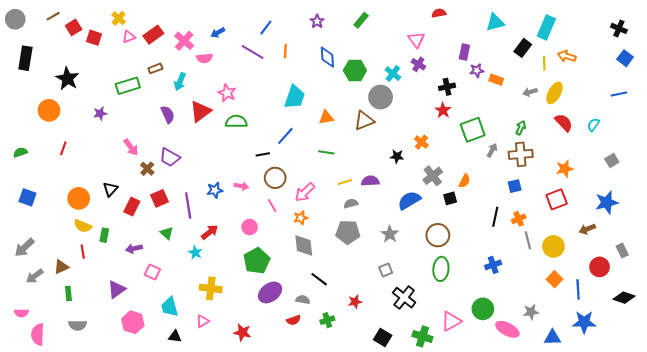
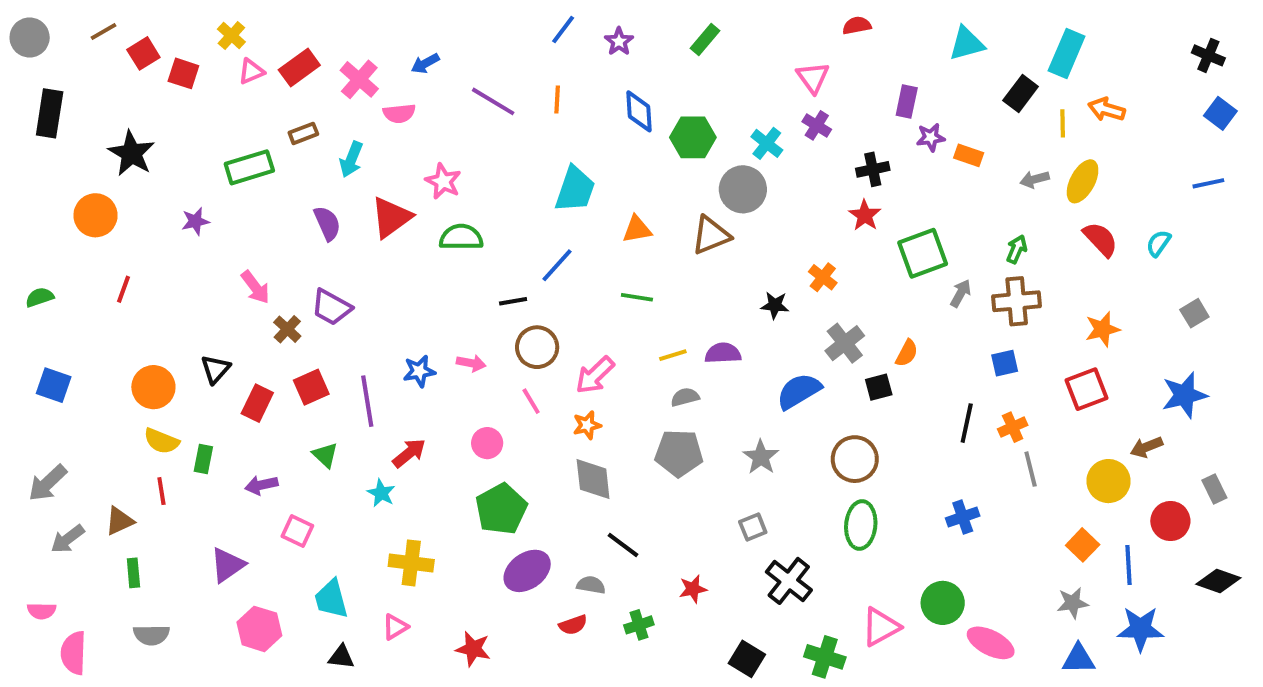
blue line: (266, 27) -> (563, 29), moved
yellow circle: (553, 246) -> (1109, 481), moved
gray star: (531, 312) -> (1073, 603), moved

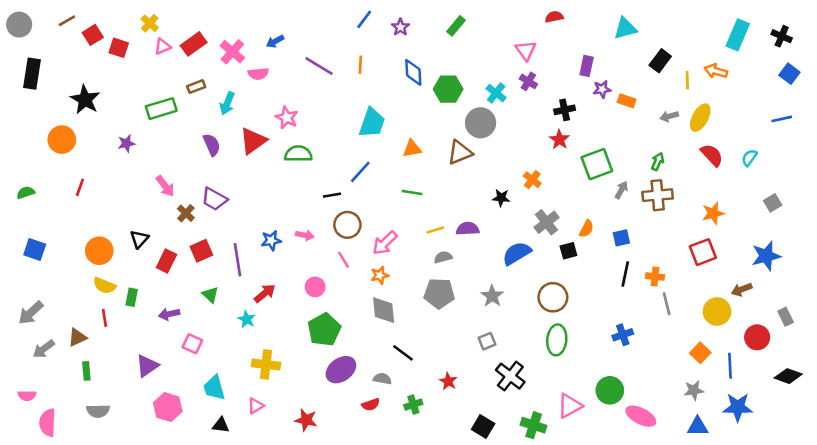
cyan rectangle: (1067, 53) -> (738, 35), moved
blue square: (1005, 363) -> (621, 238), moved
orange cross: (1013, 427) -> (655, 277), turned 30
red star: (693, 589) -> (448, 381), turned -30

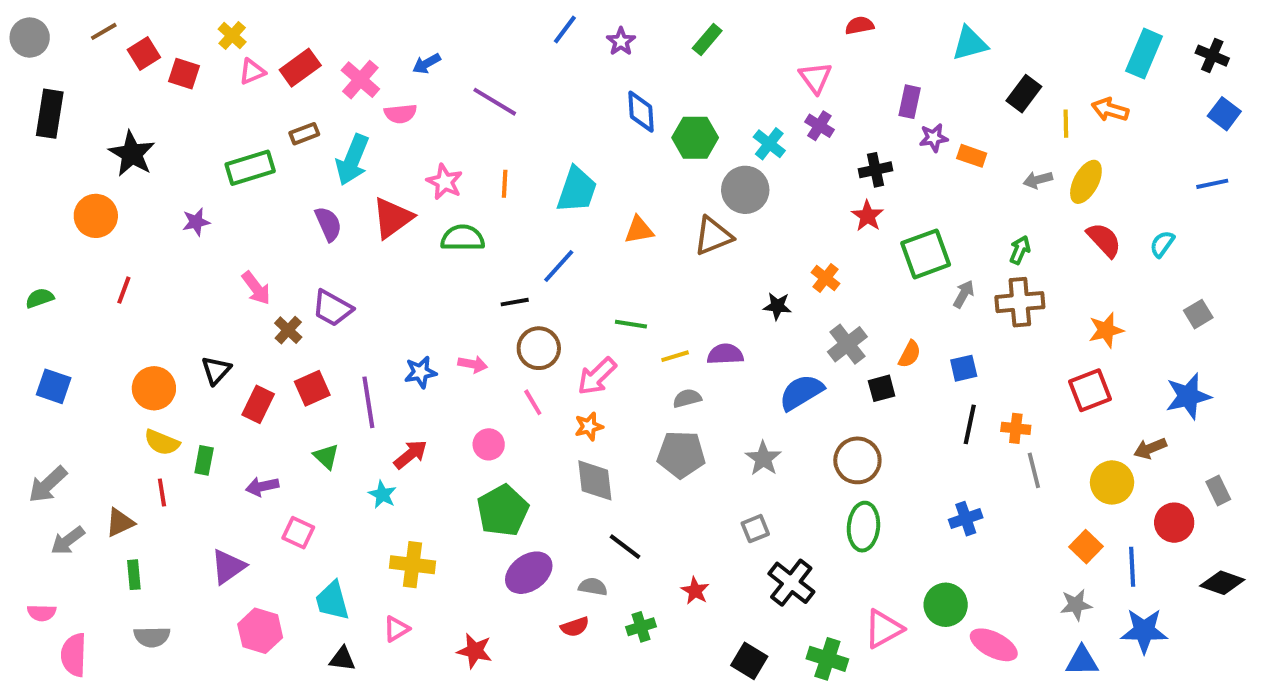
orange line: (360, 65) -> (505, 184), moved
cyan arrow: (227, 103) -> (352, 160), size x1.4
green line: (412, 193) -> (631, 324), moved

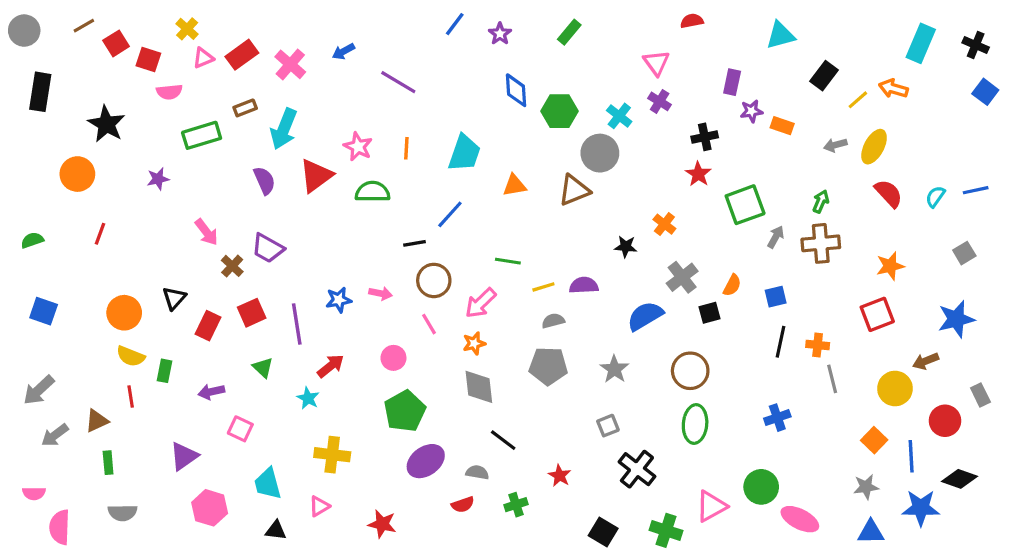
pink semicircle: (400, 114) -> (169, 92), moved
yellow line: (1066, 124) -> (858, 100), turned 50
blue line: (1212, 184) -> (976, 190), moved
black diamond: (1222, 583) -> (959, 479), moved

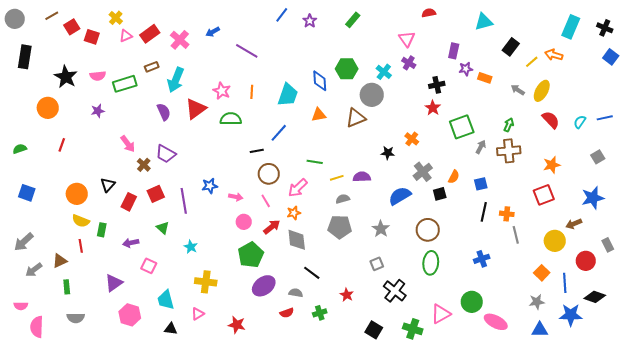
blue diamond: (516, 90) -> (320, 81), moved
pink semicircle: (169, 92) -> (98, 76), moved
gray arrow: (835, 145) -> (518, 90), turned 48
pink arrow: (381, 293) -> (236, 197), moved
red arrow: (331, 366) -> (272, 227), moved

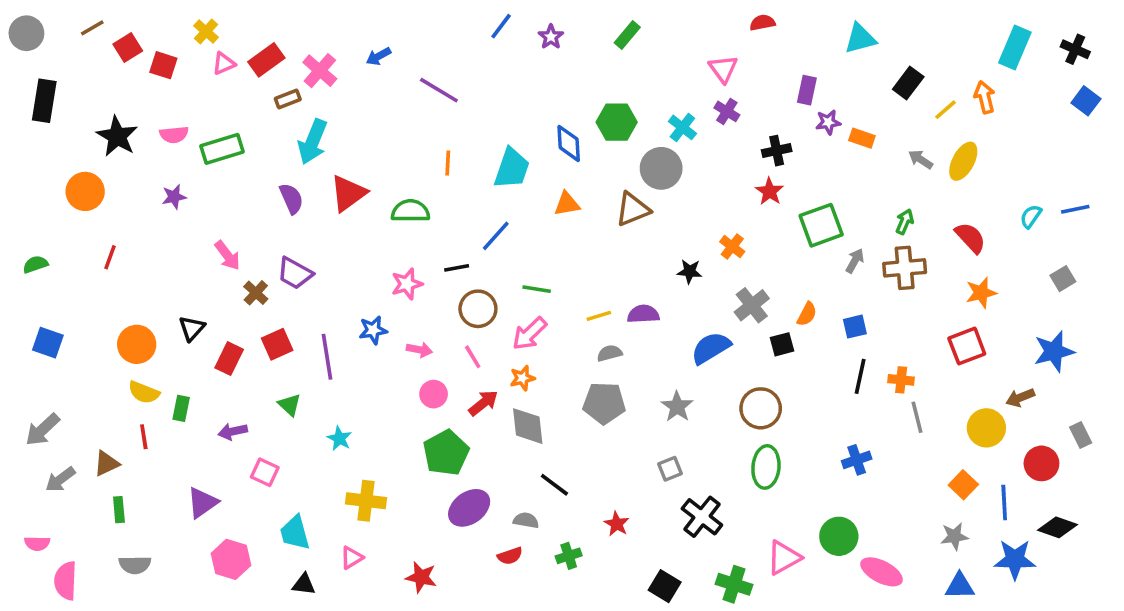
orange arrow: (554, 55) -> (985, 97), turned 60
brown rectangle: (152, 67) -> (288, 99), moved
pink star: (222, 91) -> (407, 284), moved, turned 30
red semicircle: (551, 120) -> (970, 238), moved
green line: (315, 162) -> (537, 289), moved

